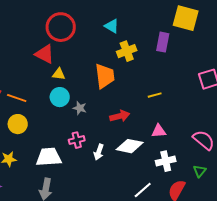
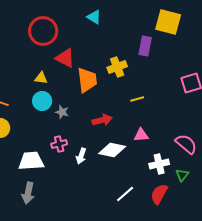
cyan triangle: (112, 26) -> (94, 17), moved
yellow cross: (127, 51) -> (117, 67), moved
red triangle: (45, 54) -> (65, 58), moved
white cross: (166, 161) -> (159, 164), moved

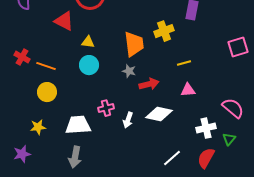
red triangle: (65, 58) -> (64, 21), moved
gray star: (62, 112) -> (129, 71), moved
pink triangle: (141, 135) -> (188, 90), moved

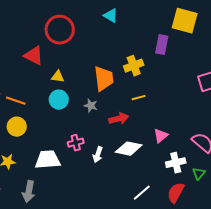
yellow line: (184, 63) -> (139, 98), moved
gray star: (129, 71) -> (91, 106), moved
pink triangle: (188, 90) -> (161, 136), moved, turned -35
gray arrow: (75, 157) -> (29, 192), moved

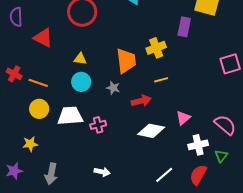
red triangle: (34, 56) -> (43, 38), moved
white arrow: (98, 155) -> (102, 172), moved, turned -98
white trapezoid: (48, 160) -> (70, 116), moved

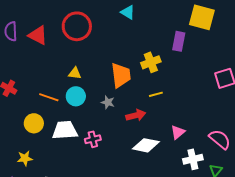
red triangle: (43, 38) -> (38, 35), moved
orange line: (38, 83) -> (49, 97), moved

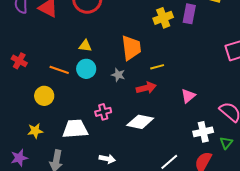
yellow cross: (151, 62) -> (163, 18), moved
yellow line: (156, 94) -> (157, 67), moved
white trapezoid: (65, 130) -> (75, 129), moved
pink triangle: (178, 132) -> (188, 96), moved
white diamond: (146, 145) -> (140, 122), moved

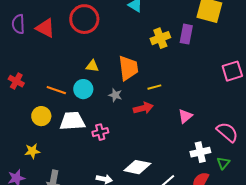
yellow triangle: (85, 46) -> (92, 66), moved
white diamond: (140, 122) -> (137, 167), moved
white trapezoid: (75, 129) -> (72, 121), moved

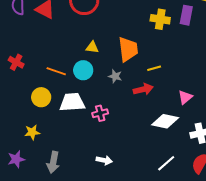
yellow cross: (160, 38) -> (160, 19), turned 30
white diamond: (137, 167) -> (165, 121), moved

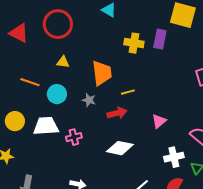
yellow triangle: (92, 47) -> (63, 62), moved
orange line: (56, 71) -> (30, 82), moved
white diamond: (165, 121) -> (120, 148), moved

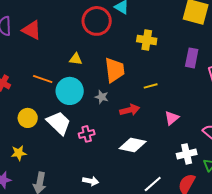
red circle: (58, 24) -> (97, 21), moved
purple rectangle: (160, 39) -> (192, 58), moved
yellow line: (128, 92) -> (151, 86), moved
cyan circle: (57, 94) -> (70, 91), size x1.4
white trapezoid: (46, 126) -> (59, 123), turned 48

